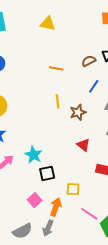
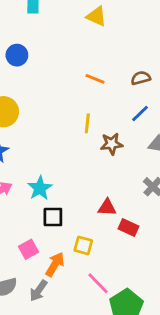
red triangle: (83, 145) -> (107, 207), moved, turned -48

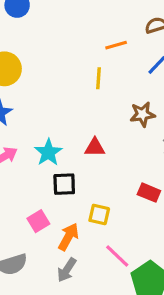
orange line: (95, 79) -> (116, 45), moved, turned -36
brown star: (112, 144) -> (142, 114), moved
red triangle: (107, 207) -> (95, 148), moved
gray arrow: (38, 291) -> (67, 270), moved

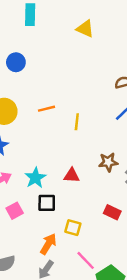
orange line: (116, 45) -> (46, 109), moved
brown star: (142, 114) -> (108, 162), moved
pink square: (38, 221) -> (15, 211), moved

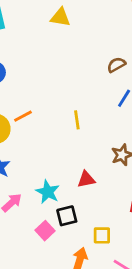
orange line: (46, 109) -> (23, 116), moved
pink square: (15, 211) -> (45, 231), moved

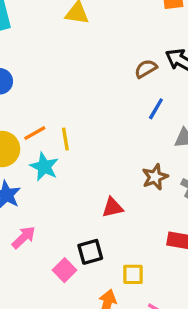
yellow line: (77, 120) -> (65, 139), moved
cyan star: (48, 192) -> (44, 167), moved

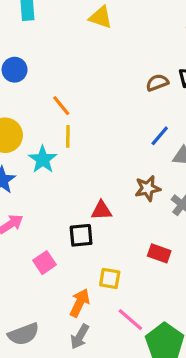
blue line: (156, 109) -> (160, 136), moved
orange line: (35, 133) -> (61, 106), moved, turned 70
black square: (90, 252) -> (81, 235), moved

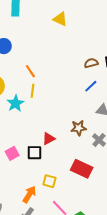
blue line: (160, 136) -> (91, 86), moved
red triangle: (102, 210) -> (49, 139), turned -32
red rectangle: (159, 253) -> (82, 169), size x1.5
pink square: (44, 263) -> (12, 153), moved

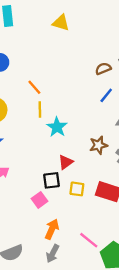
cyan star: (15, 103) -> (57, 127), moved
pink square: (12, 153) -> (40, 200), moved
yellow square: (49, 181) -> (77, 189), moved

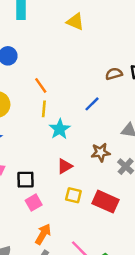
blue line: (106, 95) -> (92, 104), moved
black square: (51, 180) -> (25, 180), moved

